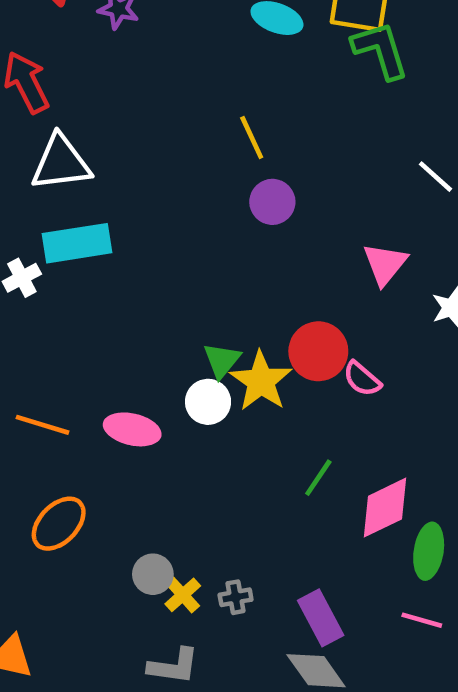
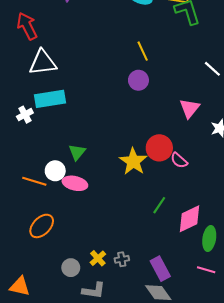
yellow line: (252, 138) -> (143, 51), moved
green triangle: (222, 360) -> (77, 152), moved
white circle: (208, 402) -> (55, 171), moved
gray circle: (153, 574) -> (71, 268), moved

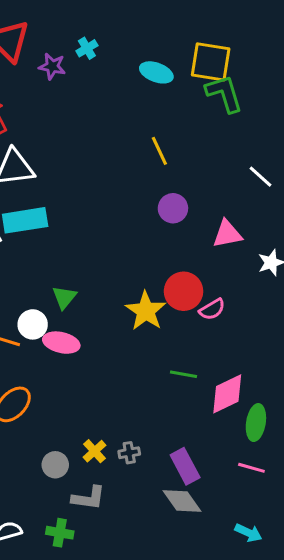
purple circle: (138, 80) -> (173, 208), moved
pink triangle: (189, 108) -> (227, 234), turned 40
pink semicircle: (179, 160) -> (212, 309), turned -72
green line: (159, 205) -> (184, 374), turned 66

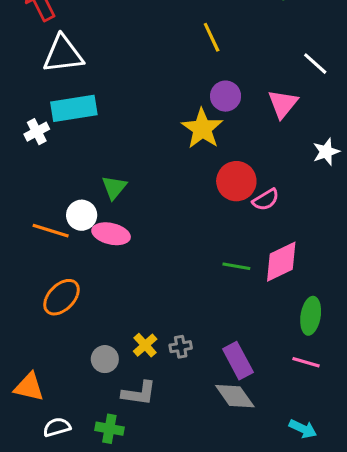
pink triangle: (227, 234) -> (283, 104), moved, turned -40
yellow star: (146, 311) -> (202, 129), moved
pink diamond: (227, 394) -> (281, 262), moved

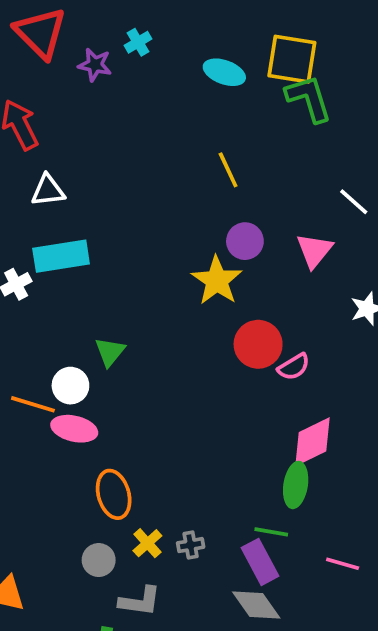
white triangle: (63, 54) -> (48, 190), size x0.7
pink ellipse: (111, 234) -> (74, 429), moved
green line: (236, 266) -> (271, 532), moved
orange ellipse: (62, 297) -> (114, 494), moved, turned -60
green ellipse: (311, 316) -> (296, 485), moved

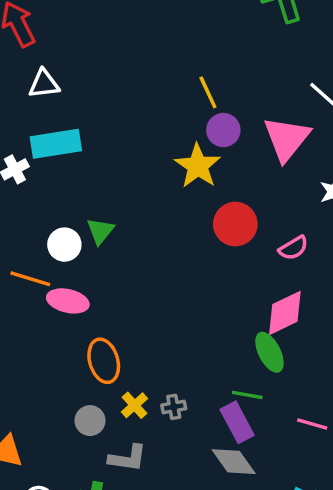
yellow line: (228, 170) -> (208, 92), moved
pink triangle: (314, 250) -> (287, 139), size x1.4
pink semicircle: (294, 367) -> (293, 248), moved
white circle: (70, 386) -> (64, 245), moved
green ellipse: (296, 485) -> (269, 352), turned -36

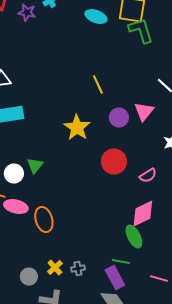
purple circle: (223, 130) -> (119, 118), moved
pink triangle: (287, 139) -> (144, 112), size x0.7
yellow star: (198, 166) -> (77, 128), moved
orange ellipse: (104, 361) -> (44, 220), moved

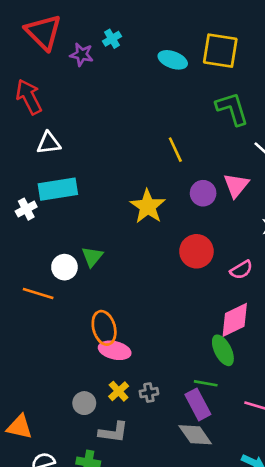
green L-shape: (141, 30) -> (232, 109), moved
pink ellipse: (16, 206) -> (115, 350), moved

